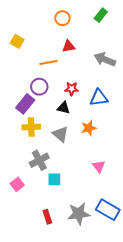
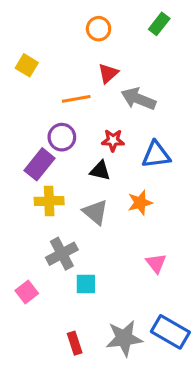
red triangle: (69, 46) -> (108, 73), turned -32
gray arrow: (105, 59) -> (138, 99), moved

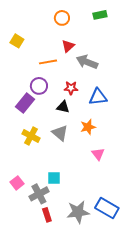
green rectangle: (159, 24) -> (100, 15), turned 40
yellow cross: (49, 201) -> (31, 136), moved, turned 30
gray cross: (62, 254) -> (39, 194), moved
pink triangle: (156, 263) -> (98, 154), moved

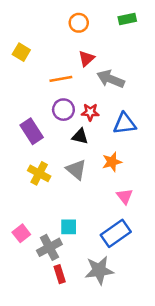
purple circle: (39, 86) -> (63, 110), moved
purple rectangle: (25, 103) -> (32, 131), turned -72
blue rectangle: (107, 208) -> (116, 233), moved, turned -65

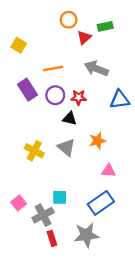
green rectangle: (127, 19) -> (105, 26), moved
red triangle: (86, 59) -> (84, 37), moved
blue triangle: (125, 124) -> (120, 100), moved
purple rectangle: (32, 131) -> (28, 90), moved
pink triangle: (125, 196) -> (109, 171), turned -48

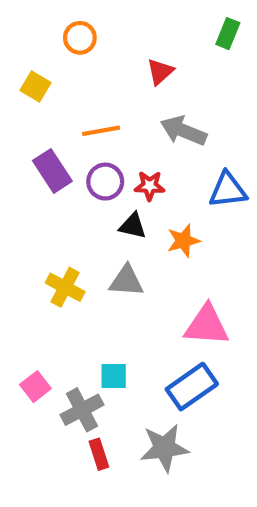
orange circle: (69, 20) -> (80, 38), moved
green rectangle: (105, 26) -> (228, 34), moved, turned -56
orange star: (97, 141) -> (183, 241), moved
gray triangle: (66, 147) -> (126, 281), turned -36
pink triangle: (109, 171) -> (207, 325), size x1.6

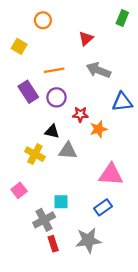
red star: (150, 186) -> (80, 114), moved
black triangle: (133, 226) -> (52, 131), moved
pink square: (35, 387) -> (19, 190), moved
blue rectangle: (192, 387) -> (103, 207), size x0.7

